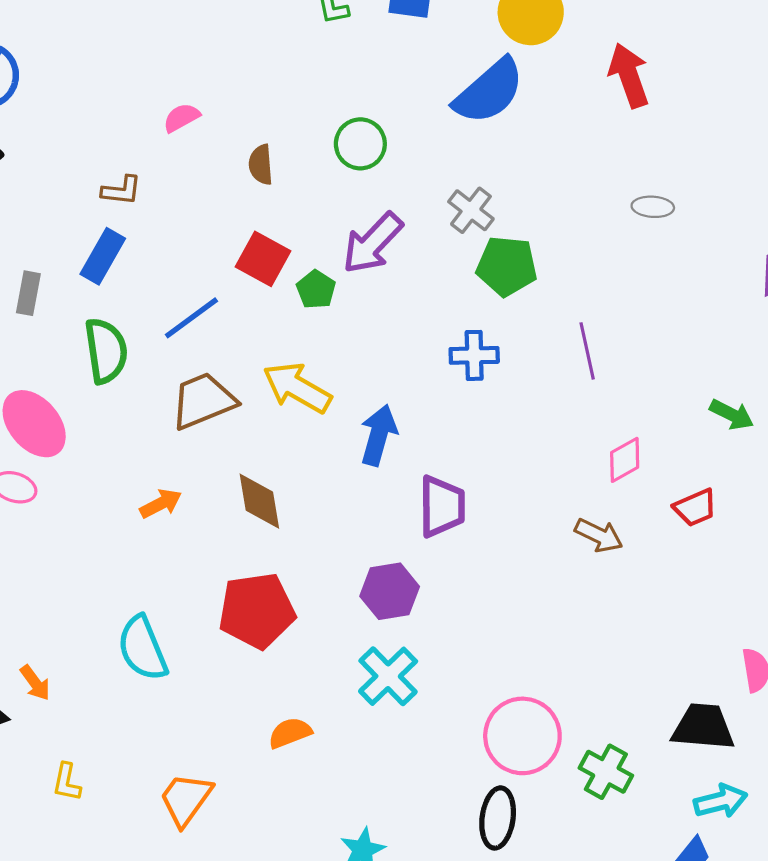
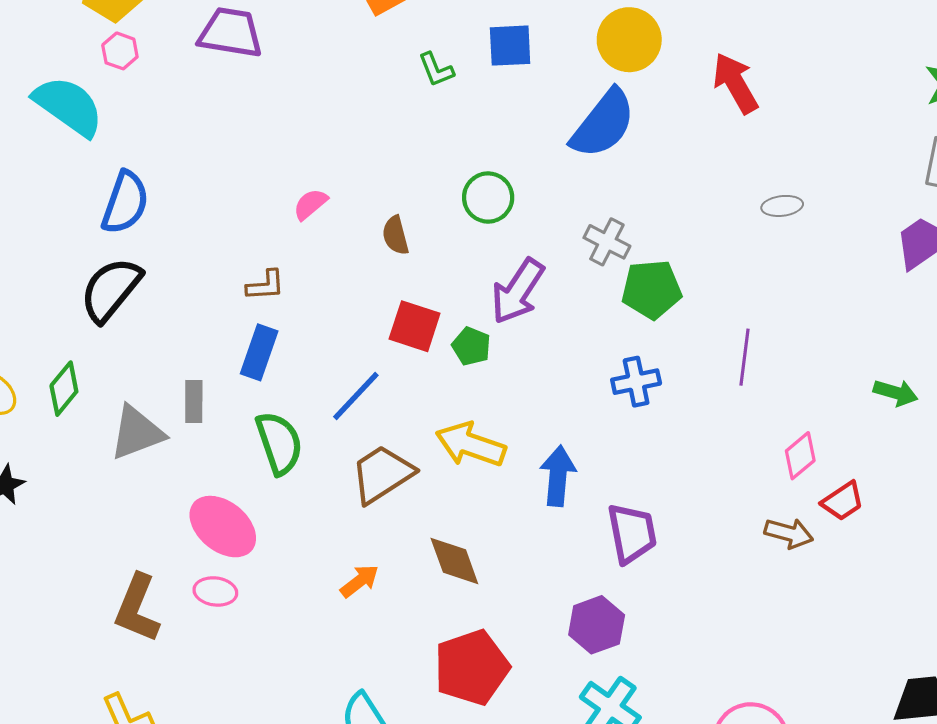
purple line: (587, 351) -> (744, 357), turned 30
red trapezoid: (695, 508) -> (843, 501), moved

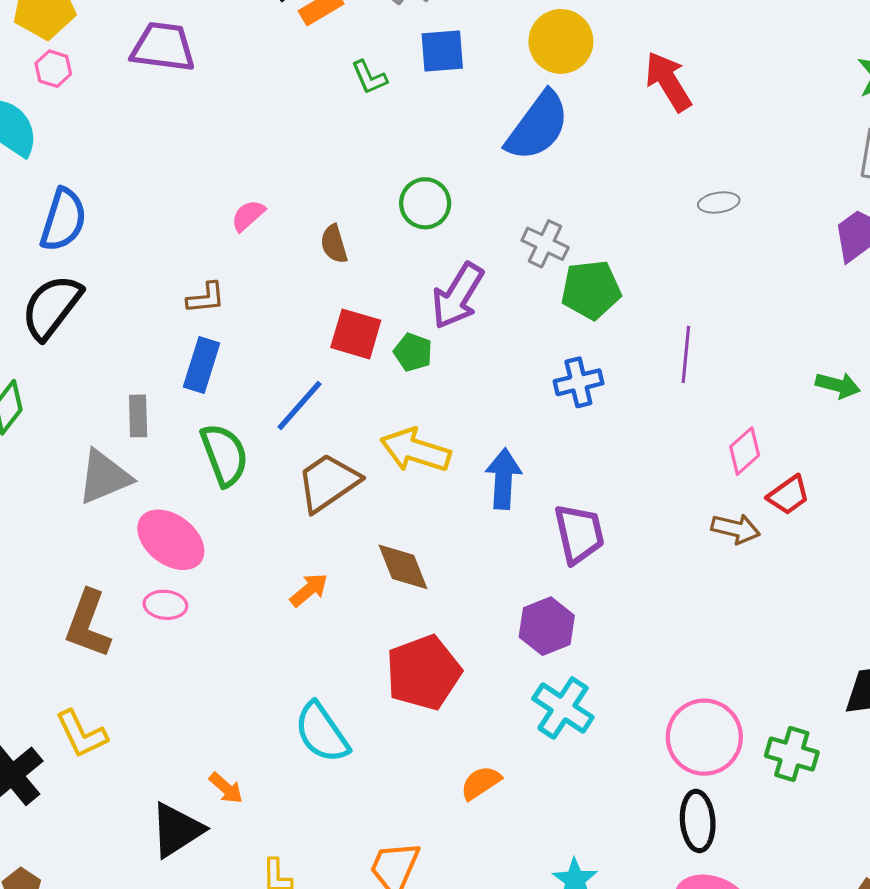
gray triangle: (137, 433) -> (104, 477), moved

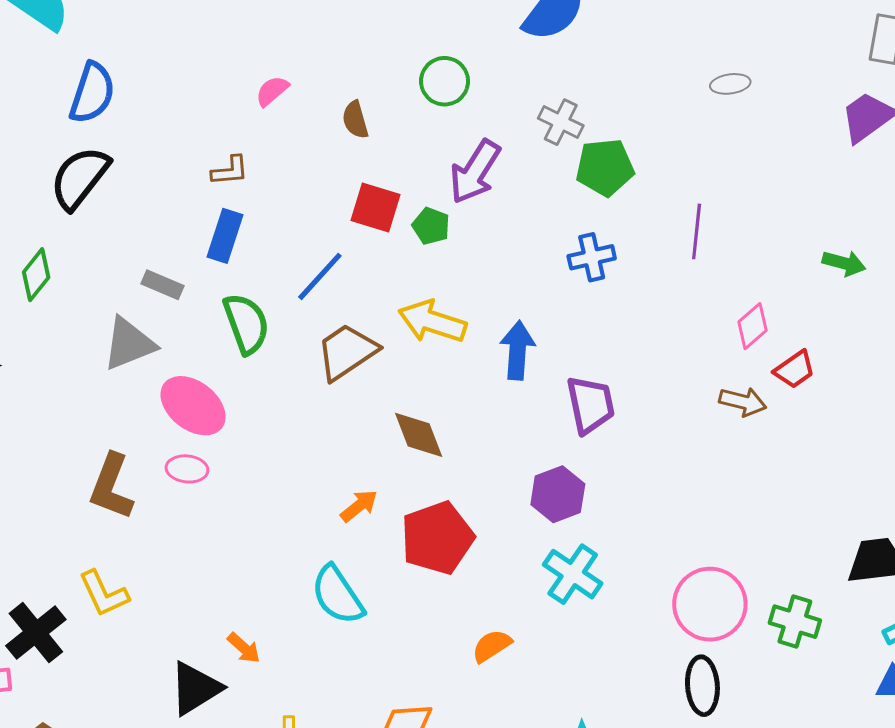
gray rectangle: (138, 416) -> (163, 285), turned -66
orange arrow: (309, 590) -> (359, 506), moved

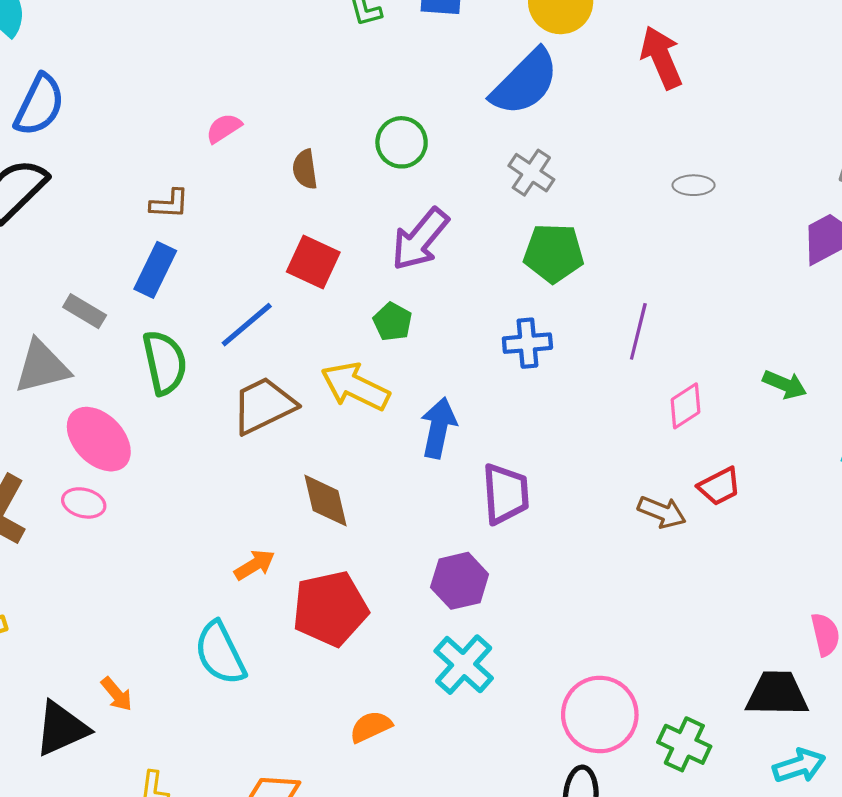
gray cross: (561, 122) -> (531, 173), moved
green pentagon: (431, 226) -> (393, 322), moved
pink diamond: (753, 326) -> (685, 406), moved

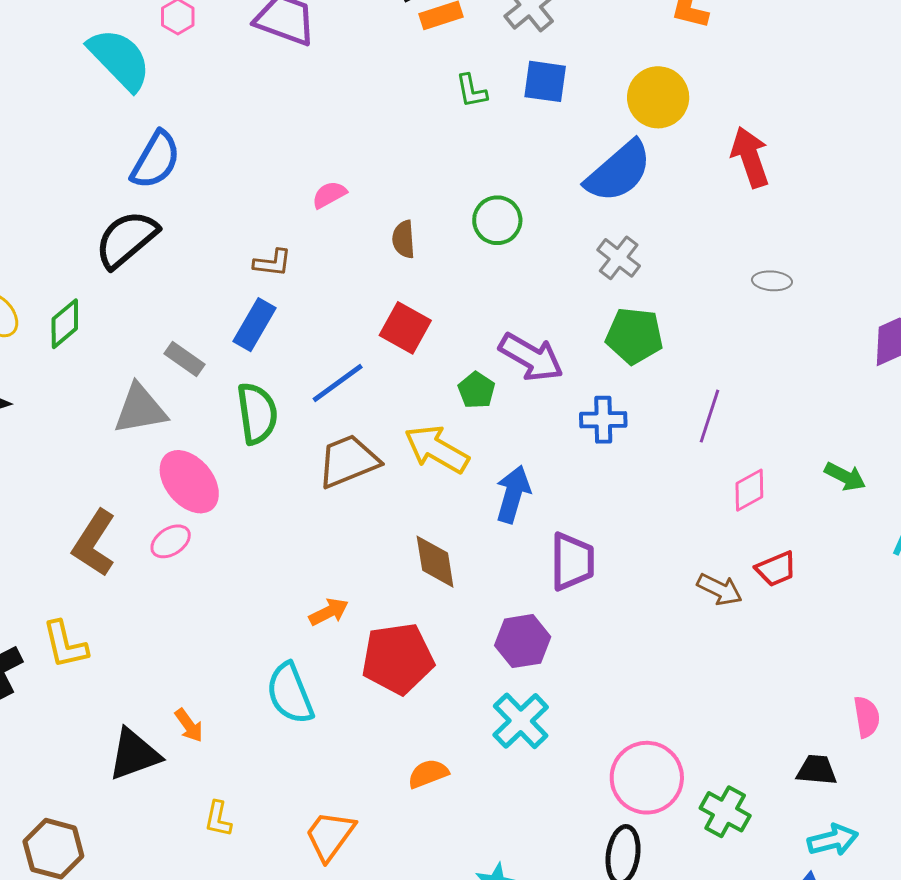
purple arrow: (420, 239) -> (531, 357), moved, turned -104
brown diamond: (326, 501) -> (435, 562), moved
pink ellipse: (84, 503) -> (171, 541), turned -51
black trapezoid: (777, 694) -> (817, 770), size x0.7

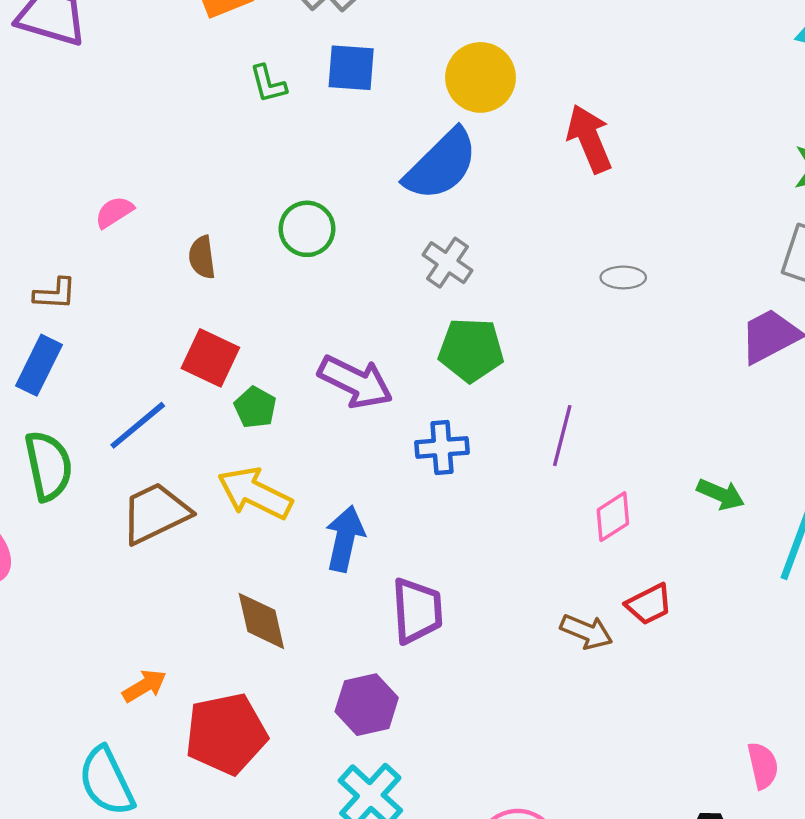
green pentagon: (476, 390) -> (255, 407), moved

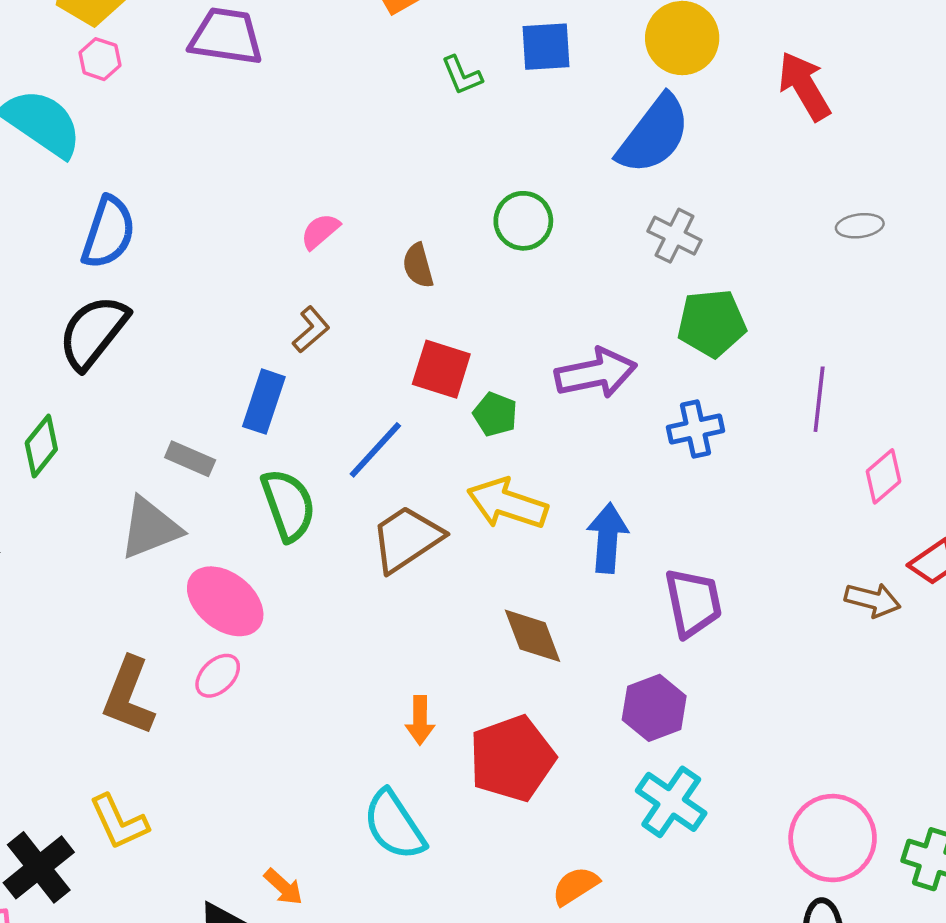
brown L-shape: (55, 294) -> (311, 330), moved, turned -36
purple arrow: (355, 382) -> (596, 373), turned -30
orange arrow: (144, 686) -> (420, 720), turned 129

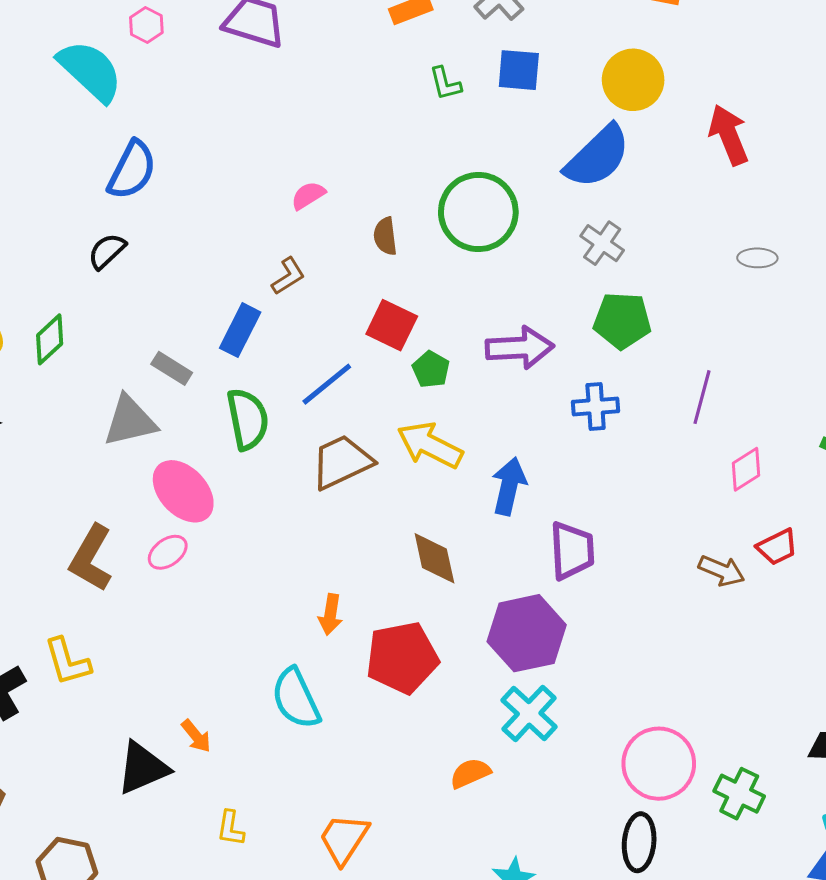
green circle: (523, 221) -> (478, 212), size x1.6
black semicircle: (93, 332) -> (107, 251), size x0.6
purple hexagon: (654, 708) -> (527, 633), size x1.4
orange semicircle: (575, 886) -> (470, 773), moved

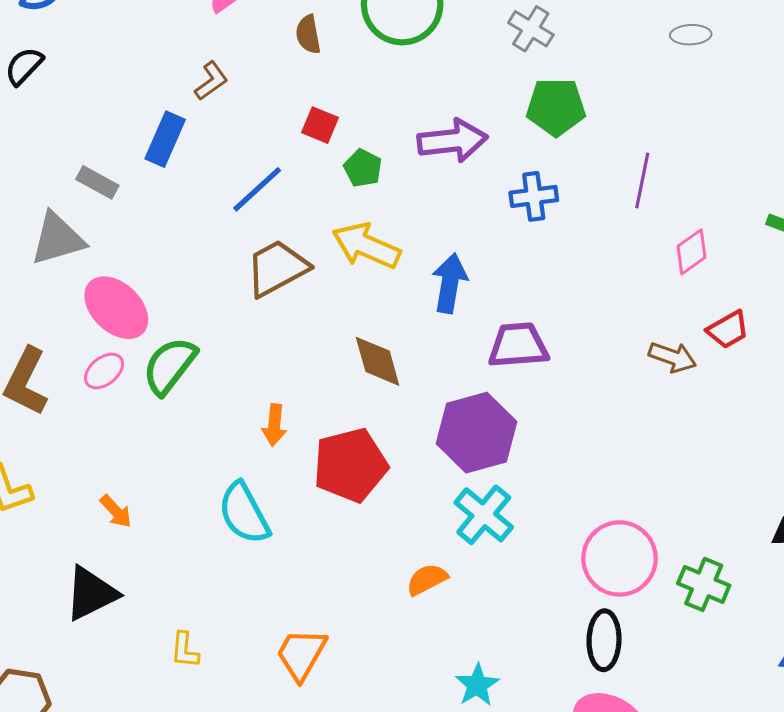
red square: (392, 325) -> (320, 125), size x0.7
green semicircle: (248, 419) -> (170, 366), moved, turned -128
purple trapezoid: (572, 551) -> (518, 345), turned -88
orange arrow: (196, 736) -> (116, 511), moved

